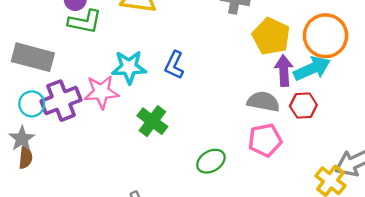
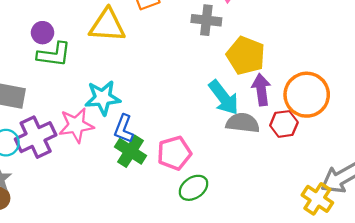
orange circle: (326, 36) -> (307, 95), moved
blue L-shape: (174, 65) -> (124, 129), moved
cyan arrow: (312, 69) -> (224, 98), moved, turned 81
pink pentagon: (265, 140) -> (174, 153), moved

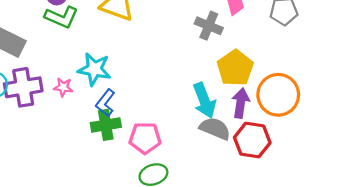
orange circle: (307, 95) -> (278, 95), moved
red hexagon: (284, 124) -> (252, 140), size x1.4
pink star: (76, 125) -> (63, 87), size x0.6
green cross: (131, 151) -> (106, 125), turned 32

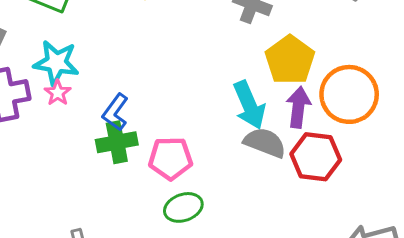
cyan star: (94, 69) -> (56, 63), moved
pink star: (63, 87) -> (58, 93), turned 30

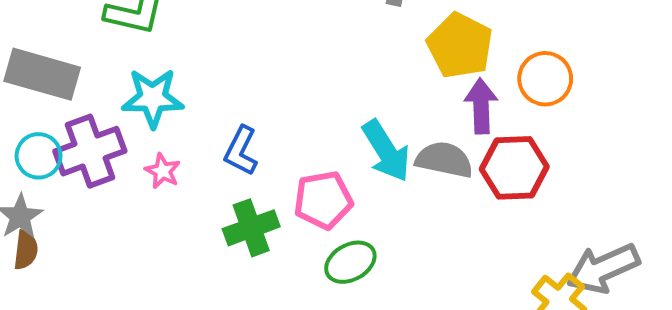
pink star: (58, 93) -> (163, 171), moved
orange circle: (349, 94) -> (545, 79), size x0.7
cyan arrow: (249, 105) -> (386, 151), moved
green cross: (117, 142) -> (251, 228), moved

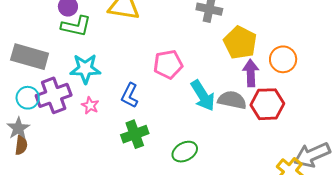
pink pentagon: (323, 200) -> (168, 64), moved

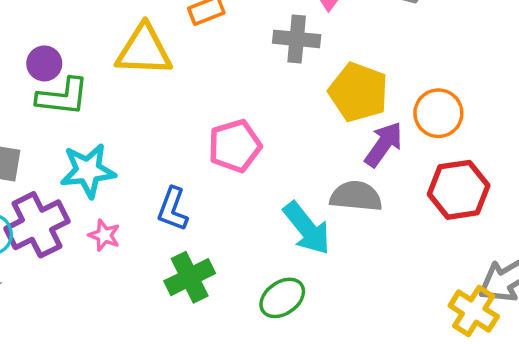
purple arrow: (251, 73) -> (384, 144), turned 44
cyan arrow: (203, 96) -> (307, 228), moved
red hexagon: (267, 104) -> (459, 190), moved

